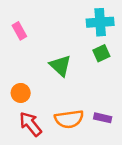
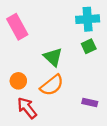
pink rectangle: (19, 31) -> (17, 27), size x1.6
orange semicircle: (69, 119) -> (52, 85), moved, turned -30

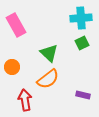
orange circle: (18, 81) -> (12, 67), moved
red arrow: (27, 108) -> (25, 100), turned 30

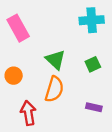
green square: (82, 43) -> (93, 64), moved
orange semicircle: (48, 79) -> (54, 89), turned -35

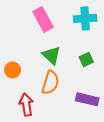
pink rectangle: (18, 28) -> (43, 19), moved
purple rectangle: (94, 107) -> (87, 99), size x1.5

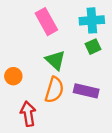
green square: (86, 59) -> (93, 47), moved
purple rectangle: (87, 99) -> (86, 91), moved

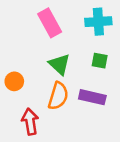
green square: (93, 47) -> (100, 61), moved, turned 35

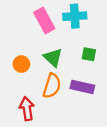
cyan cross: (98, 22) -> (75, 16), moved
orange circle: (14, 81) -> (21, 64), moved

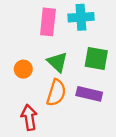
pink rectangle: (44, 21) -> (48, 22), turned 35
green square: (89, 54) -> (96, 58), size x1.5

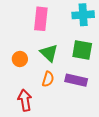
cyan cross: (81, 17) -> (83, 15), moved
orange semicircle: (56, 93) -> (48, 79), size x0.7

